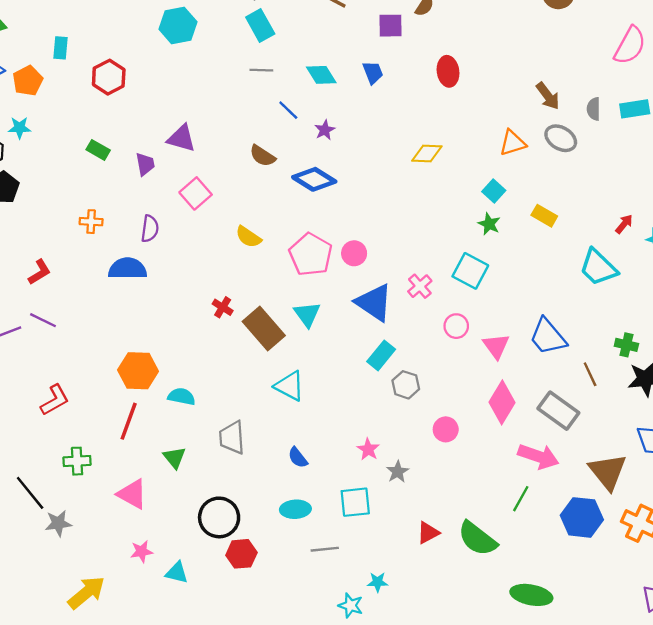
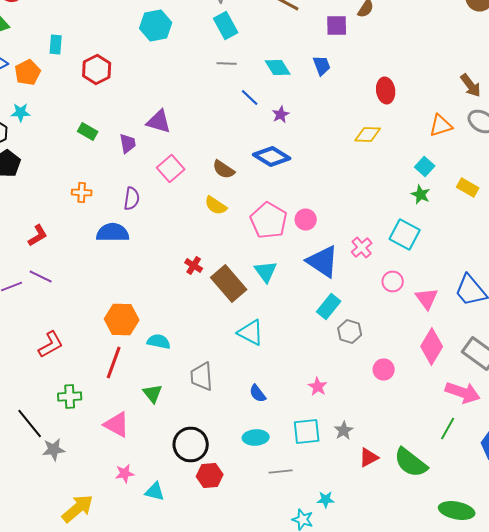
red ellipse: (448, 71) -> (386, 90), moved
brown semicircle: (263, 156) -> (224, 170), moved
gray star: (398, 472) -> (344, 430), moved

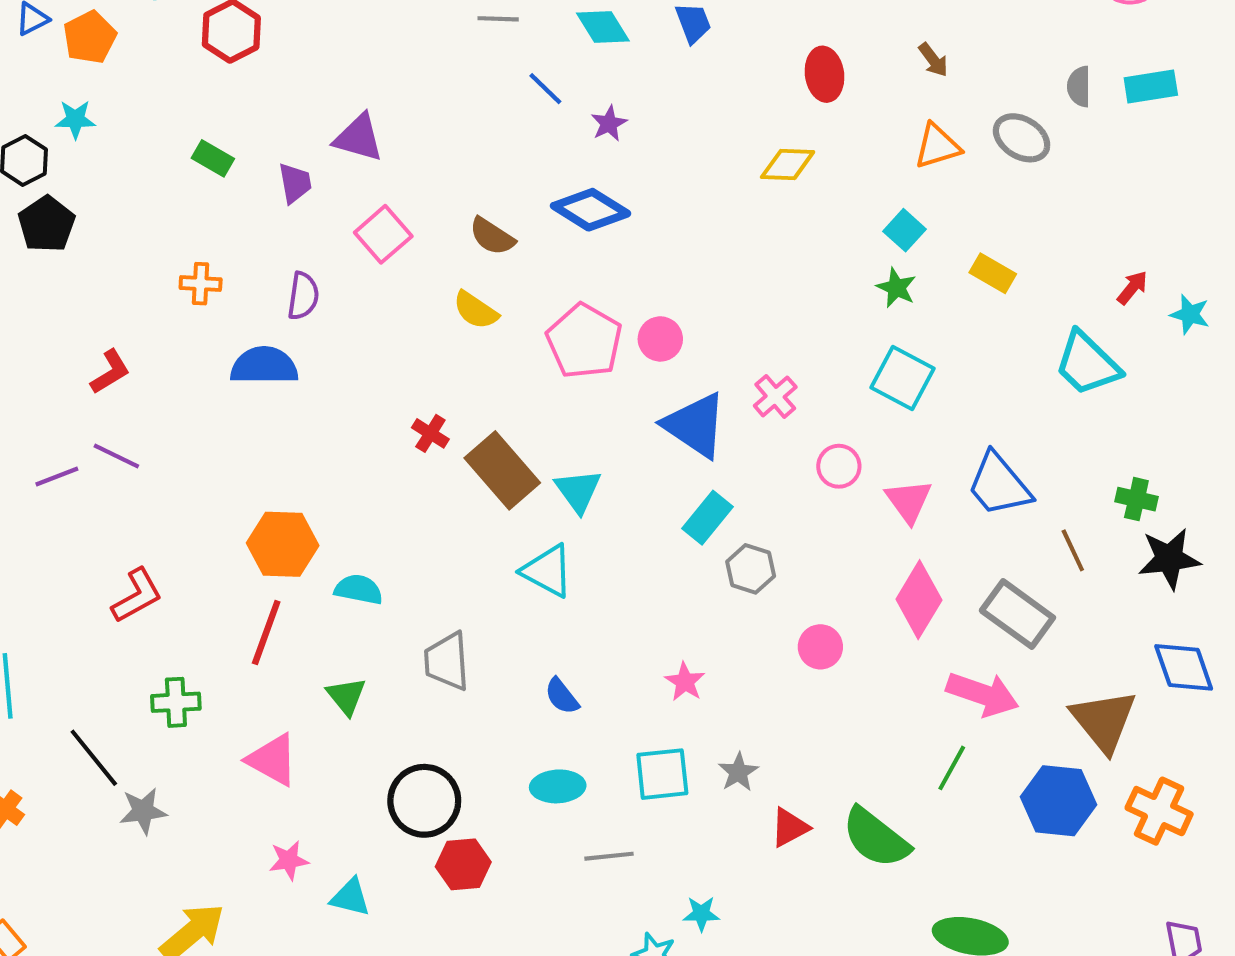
brown arrow: (471, 86) -> (933, 60), moved, size x0.7
cyan square: (405, 234) -> (902, 378), moved
cyan triangle: (266, 272) -> (578, 491), moved

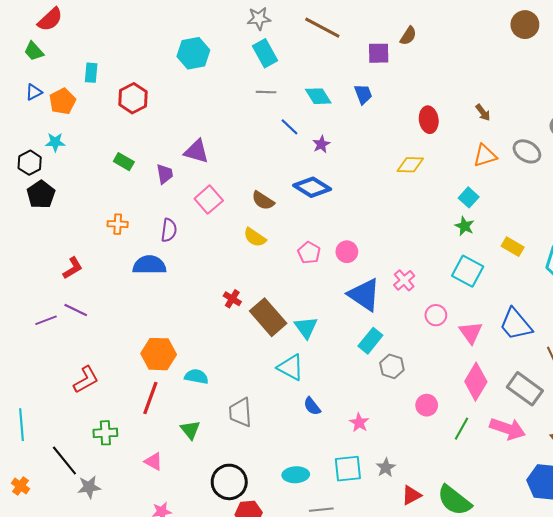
yellow rectangle: (993, 273) -> (513, 247), moved
pink pentagon: (584, 341) -> (309, 253), size x0.6
blue semicircle: (562, 696) -> (312, 406), moved
pink triangle: (272, 760) -> (153, 461), size x0.7
green line: (952, 768) -> (461, 429), moved

